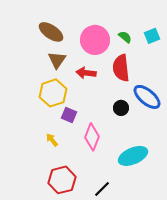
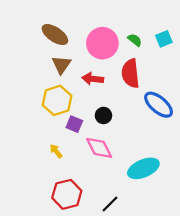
black circle: (121, 108) -> (103, 115), moved
pink diamond: (92, 137) -> (99, 148), turned -48

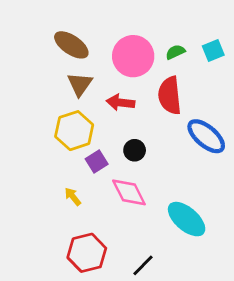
green semicircle: (135, 40) -> (175, 52), turned -64
purple square: (74, 124) -> (97, 161), turned 35
cyan ellipse: (143, 168) -> (187, 219), turned 64

